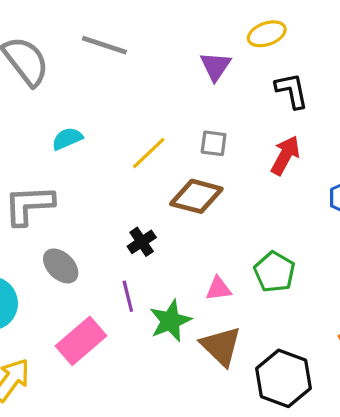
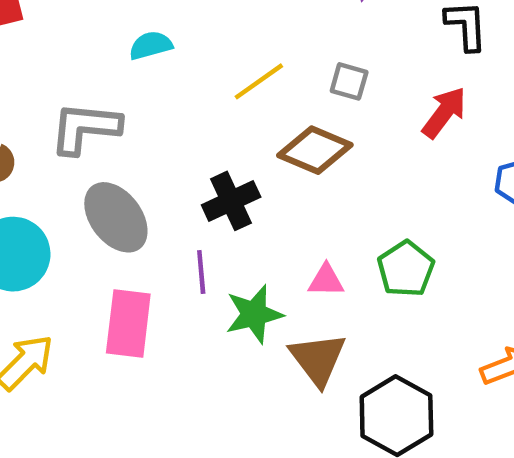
black cross: (142, 242) -> (231, 201), size x1.4
gray ellipse: (61, 266) -> (116, 217), size x1.4
pink rectangle: (81, 341) -> (128, 323), turned -51

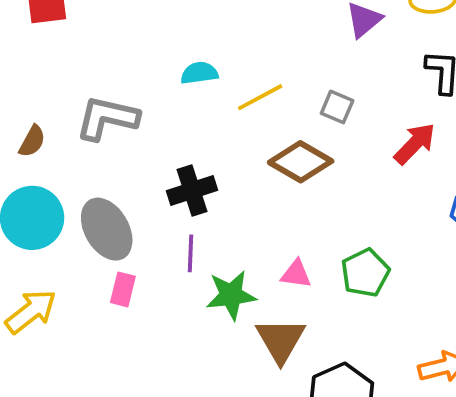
cyan semicircle: (151, 45) -> (199, 73), moved
black cross: (231, 201) -> (192, 191), moved
gray ellipse: (116, 217) -> (107, 229), moved
pink rectangle: (128, 323) -> (123, 289), size x0.6

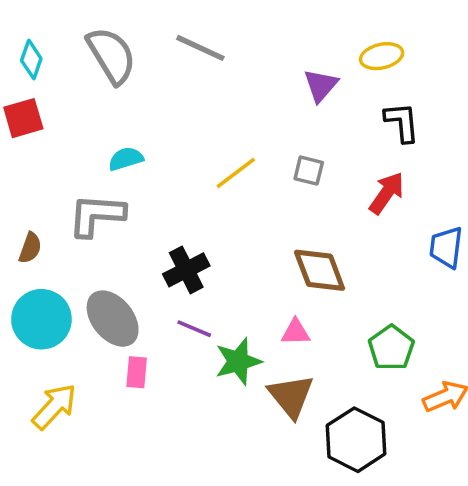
cyan semicircle: (199, 73) -> (126, 159), moved
brown diamond: (301, 162) -> (320, 270), moved, turned 48
purple line: (190, 253) -> (194, 329), turned -60
green pentagon: (365, 273) -> (391, 348), moved

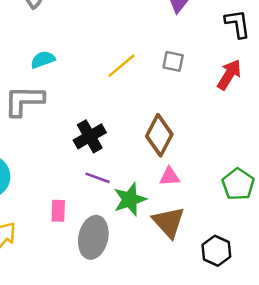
brown diamond: (320, 270) -> (159, 135), moved, turned 51
gray ellipse: (113, 319) -> (93, 237), moved, turned 54
black hexagon: (356, 440) -> (216, 251), size x0.7

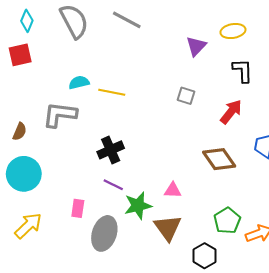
yellow line: (121, 66) -> (112, 92), moved, turned 45
brown diamond: (159, 135) -> (219, 159), moved, turned -68
green pentagon: (238, 184) -> (227, 221), moved

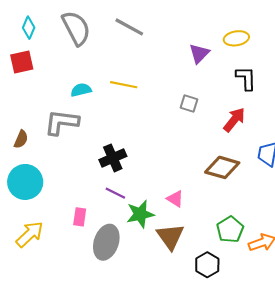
yellow line: (112, 92) -> (124, 85), moved
brown diamond: (219, 159) -> (222, 167), turned -40
pink triangle: (173, 190) -> (175, 199), turned 30

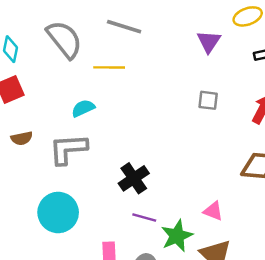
yellow line: (124, 85) -> (109, 67), moved
brown semicircle: (21, 139) -> (22, 138), moved, turned 66
cyan circle: (25, 182) -> (58, 212), moved

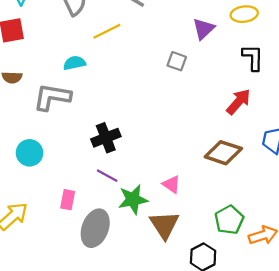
yellow line: (109, 67) -> (107, 31), turned -40
gray square: (208, 100) -> (177, 61), moved
cyan circle: (58, 212) -> (30, 153), size x0.7

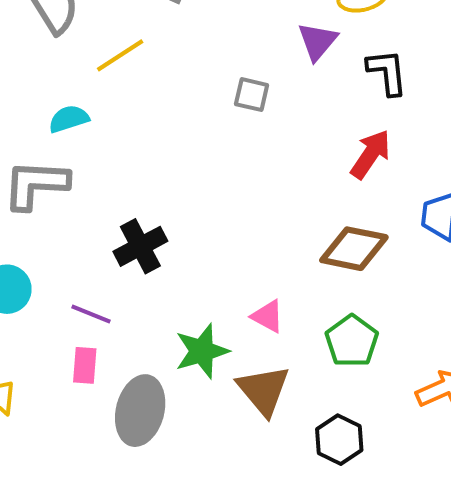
purple triangle: (203, 29) -> (317, 41), moved
purple line: (107, 176) -> (91, 314), moved
green pentagon: (229, 220) -> (352, 341), moved

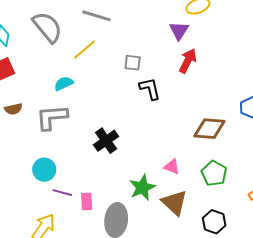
black L-shape: (387, 72) -> (150, 89), moved
gray square: (252, 95) -> (133, 63), moved
red arrow: (371, 154) -> (188, 61), moved
purple line: (91, 314) -> (62, 193), moved

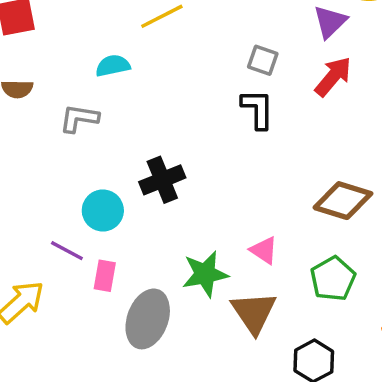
gray square: (133, 63) -> (263, 60), moved
gray L-shape: (52, 117) -> (79, 118), size x0.7
cyan circle: (44, 170) -> (103, 210), moved

